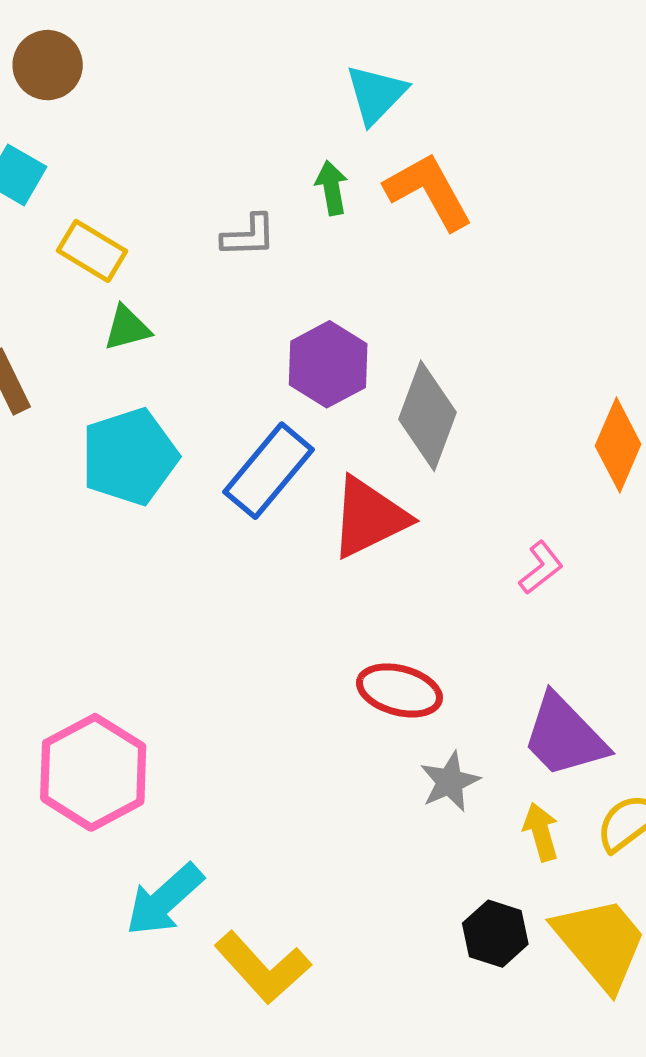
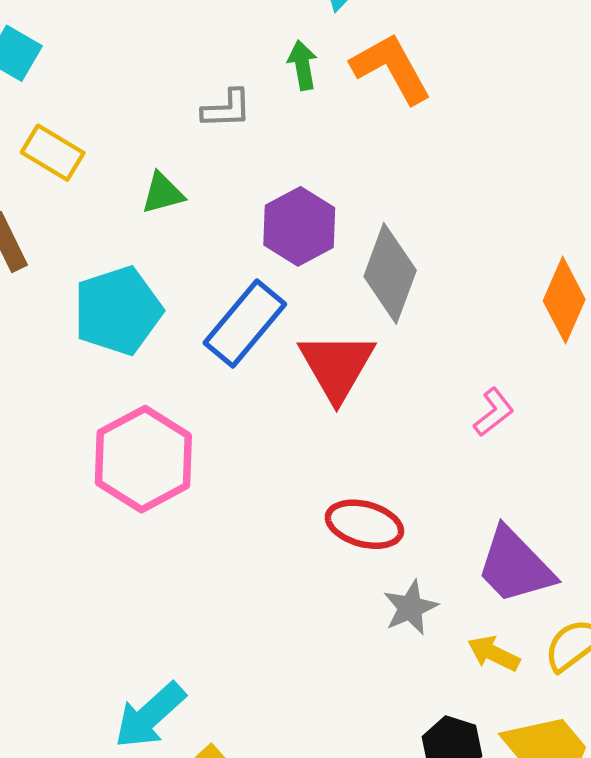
yellow rectangle: (92, 251) -> (53, 153), moved
green triangle: (127, 328) -> (163, 193), moved
red triangle: (369, 517) -> (337, 366), turned -34
pink hexagon: (93, 772) -> (143, 459), moved
yellow arrow: (541, 832) -> (494, 653), turned -48

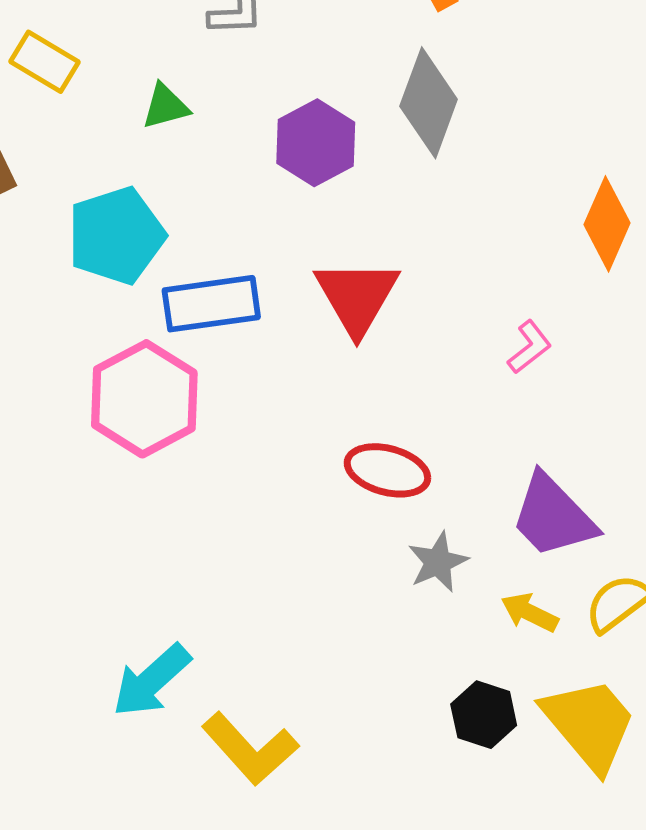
gray diamond: (390, 273) -> (429, 103), moved
blue rectangle: (245, 324) -> (211, 304), moved, turned 42

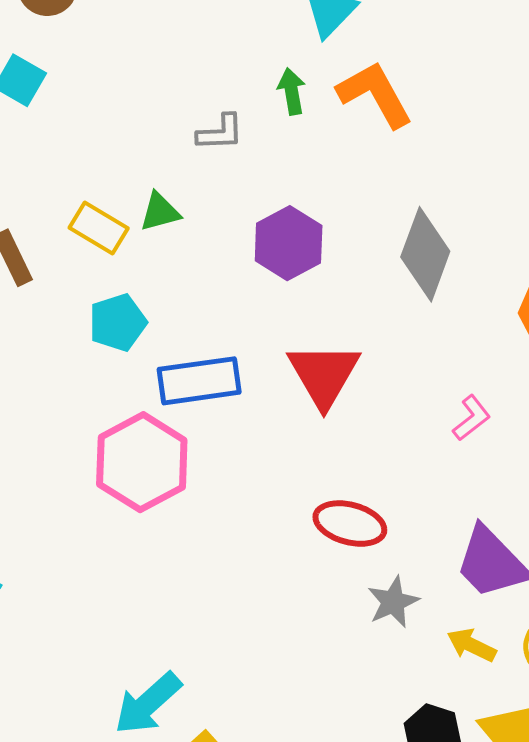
yellow rectangle: (45, 62) -> (99, 228), moved
gray diamond: (429, 103) -> (425, 254), moved
cyan pentagon: (116, 236) -> (118, 322), size x0.7

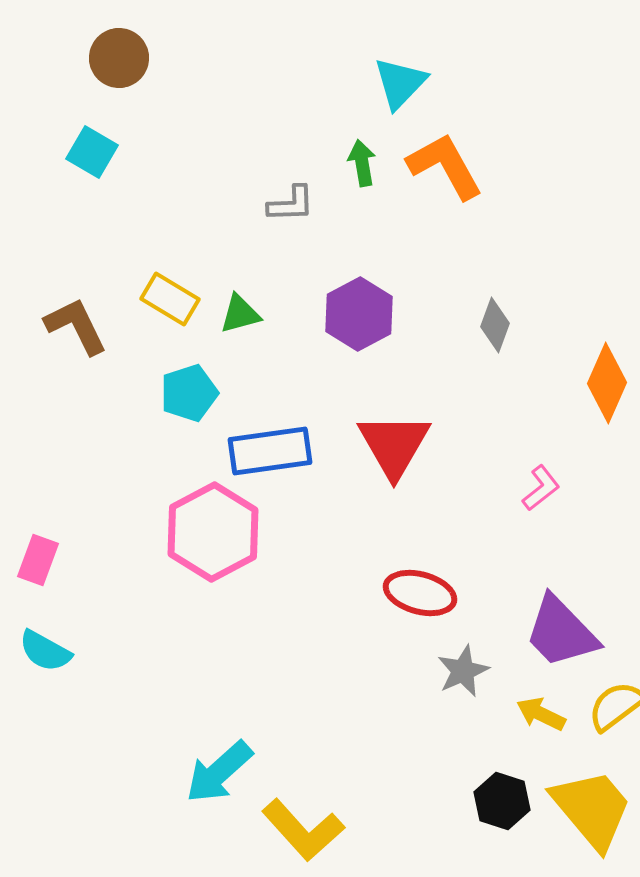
green triangle: (160, 212) -> (240, 314), moved
gray diamond: (425, 254) -> (495, 325), size x0.6

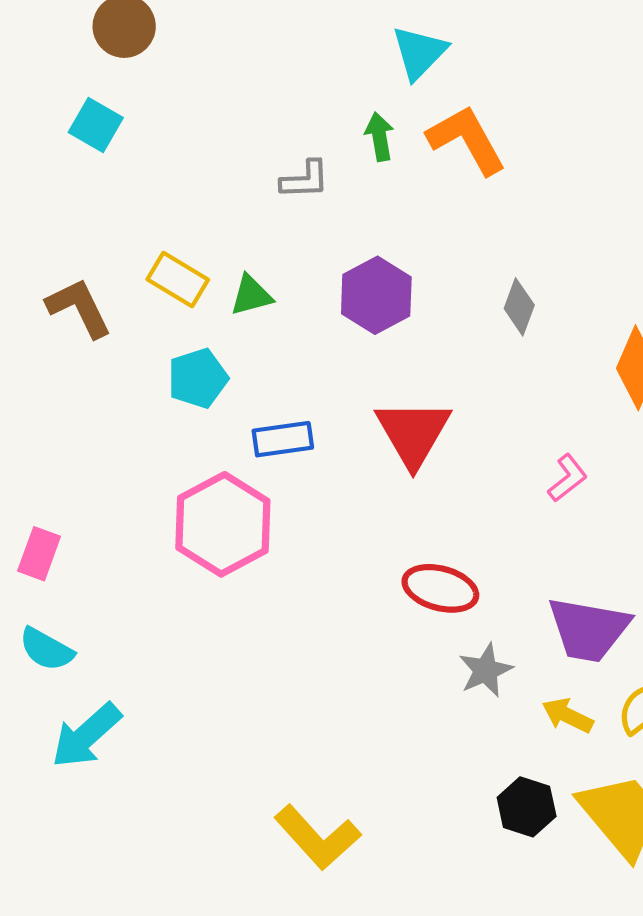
blue rectangle: (270, 451) -> (283, 439), size x0.7
purple trapezoid: (561, 632) -> (589, 629), turned -36
cyan arrow: (219, 772) -> (86, 735), moved

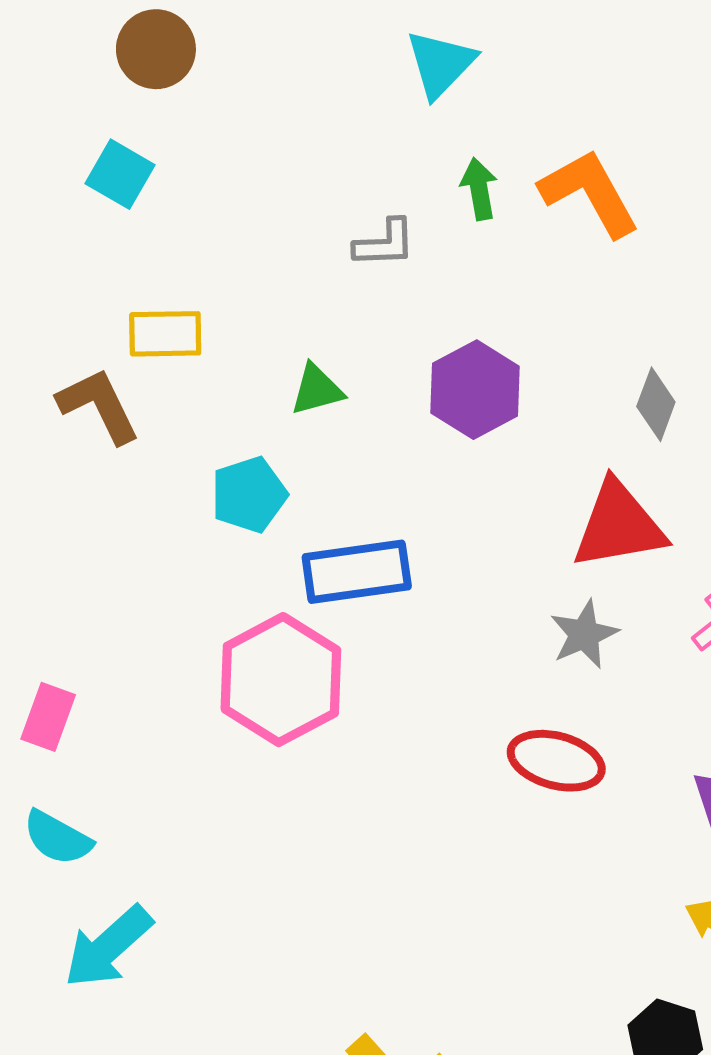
cyan triangle: (419, 53) -> (441, 64), moved
yellow rectangle: (178, 280) -> (165, 334), moved, turned -32
red triangle: (413, 433) -> (619, 525), moved, turned 50
blue rectangle: (283, 439) -> (357, 572), size x1.4
gray star: (486, 670) -> (584, 634), moved

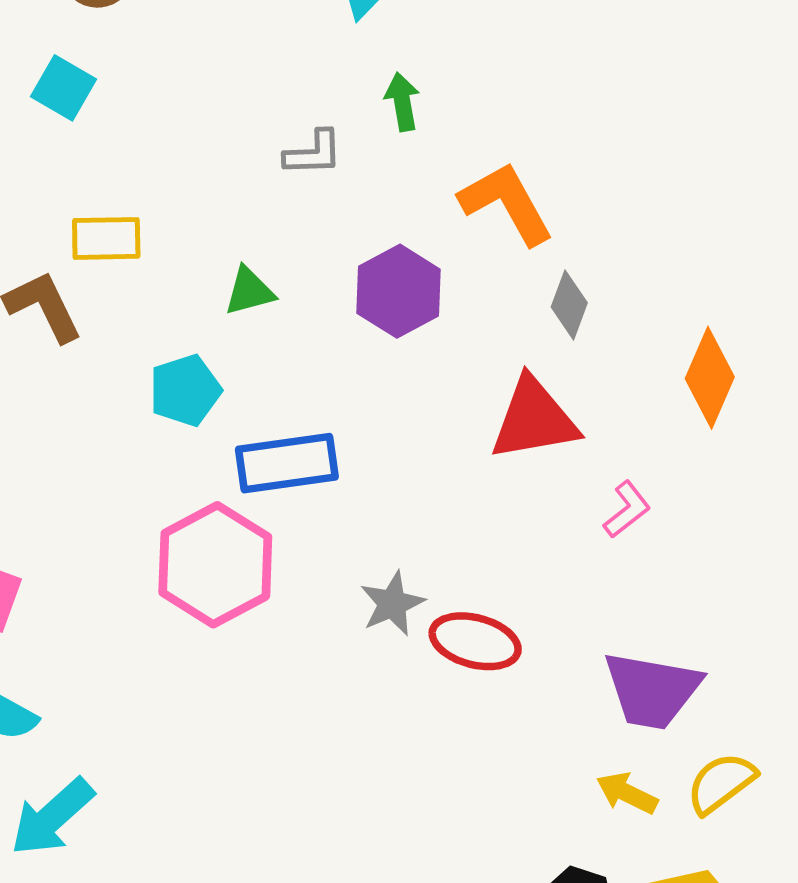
orange L-shape: (589, 193) -> (506, 203), moved
gray star: (584, 634) -> (392, 604), moved

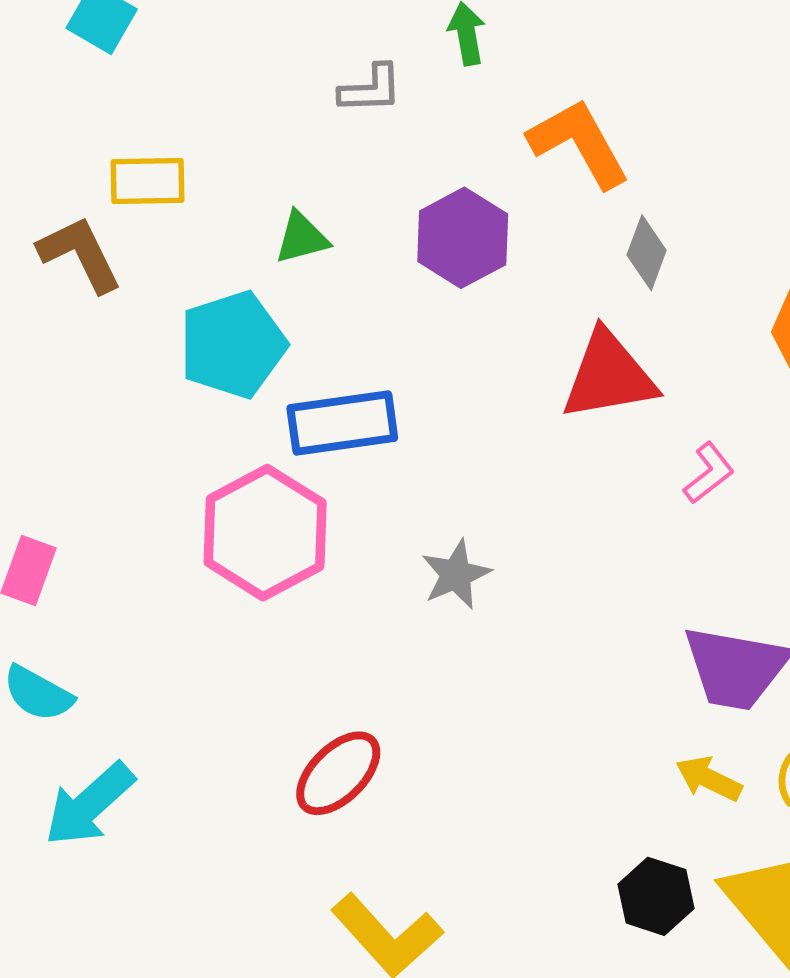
cyan pentagon: (185, 390) -> (233, 345), size x1.4
red ellipse: (475, 641) -> (338, 773), moved, turned -60

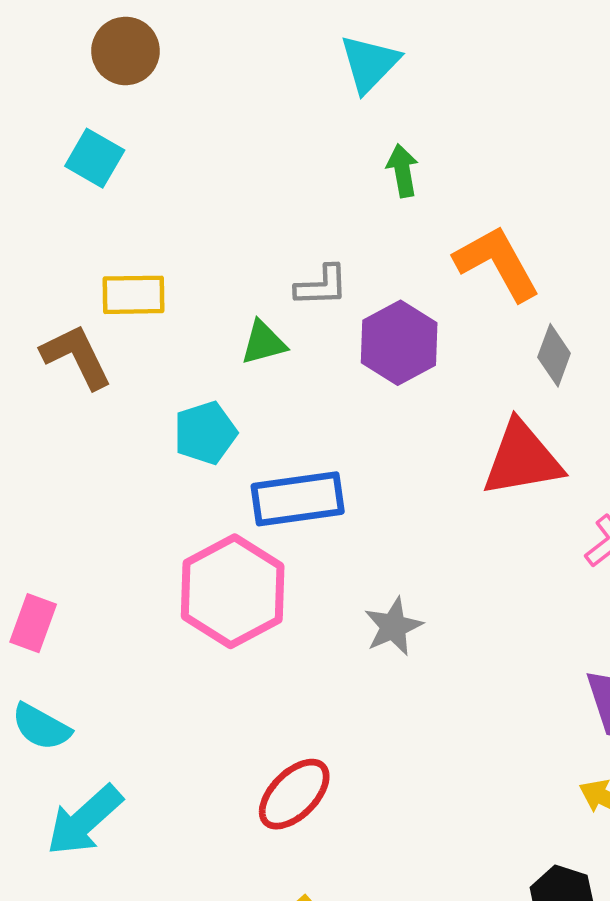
gray L-shape: (371, 89) -> (322, 286), moved
cyan pentagon: (233, 345) -> (205, 433), size x0.7

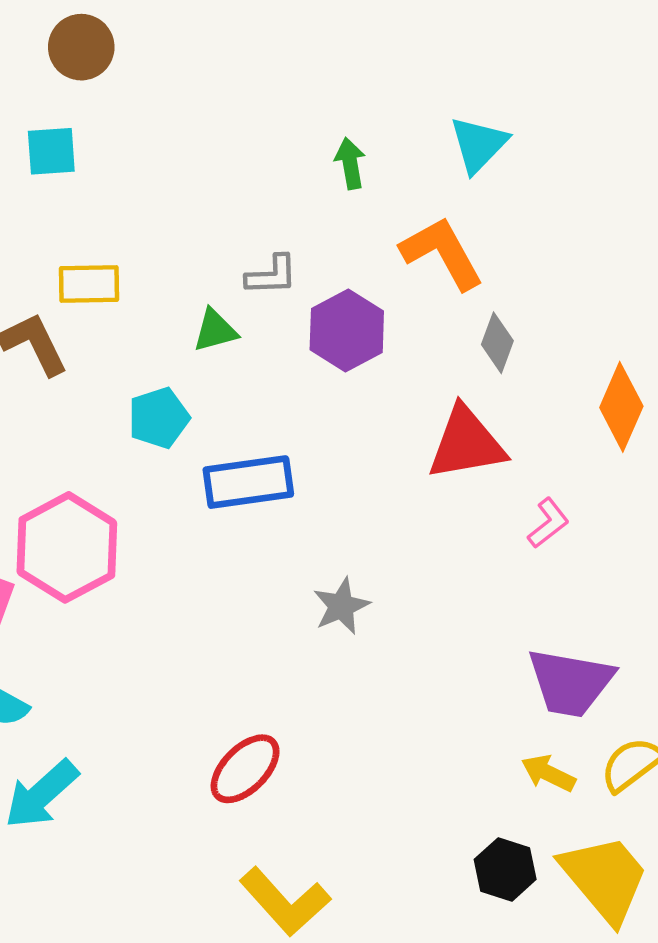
cyan triangle: (369, 63) -> (479, 145), moved
cyan square: (95, 158) -> (51, 151), turned -34
pink hexagon: (233, 591) -> (67, 547), moved

